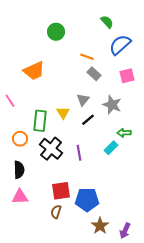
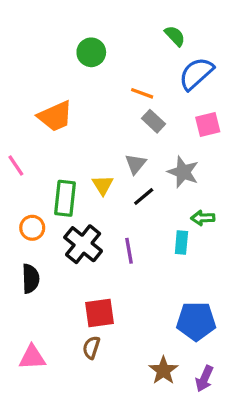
cyan rectangle: (111, 148) -> (181, 243), turned -40
pink triangle: (20, 197) -> (32, 357), moved
blue pentagon: (87, 200) -> (196, 321), moved

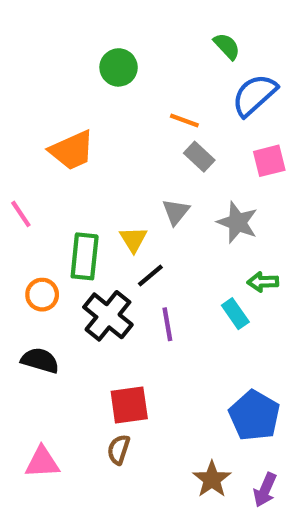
black line: (144, 197) -> (150, 275), moved
cyan rectangle: (181, 243) -> (235, 314), turned -40
black semicircle: (31, 279) -> (40, 360), turned -72
blue pentagon: (196, 321) -> (254, 416), turned 30

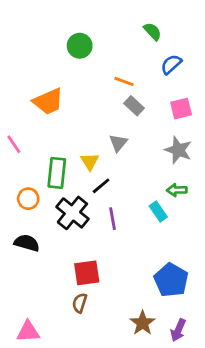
blue semicircle: (254, 95) -> (171, 64), size x0.7
gray star: (237, 222) -> (178, 150), moved
pink triangle: (42, 462) -> (28, 332), moved

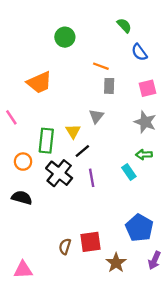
blue semicircle: (171, 64) -> (139, 52), turned -84
gray rectangle: (134, 106) -> (109, 86), turned 49
red square: (87, 273) -> (90, 242), moved
purple arrow: (178, 330) -> (154, 260), moved

